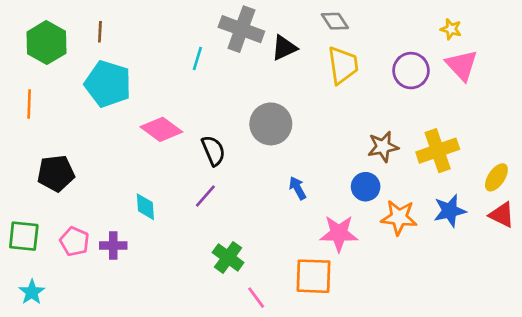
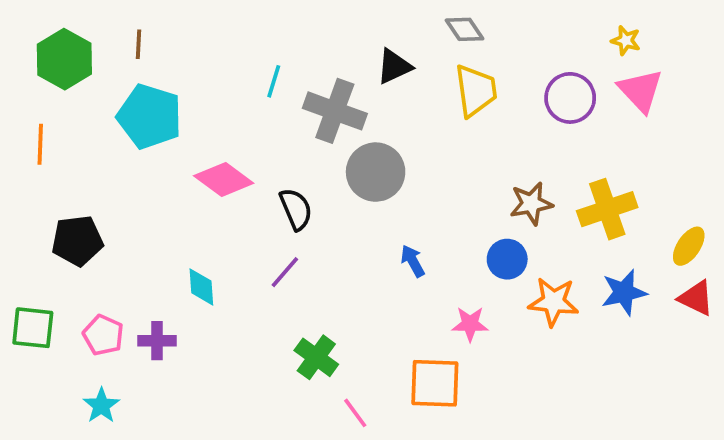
gray cross: (241, 29) -> (335, 111), moved
pink star: (339, 233) -> (470, 324), size x0.7
cyan star: (32, 292) -> (101, 406), moved

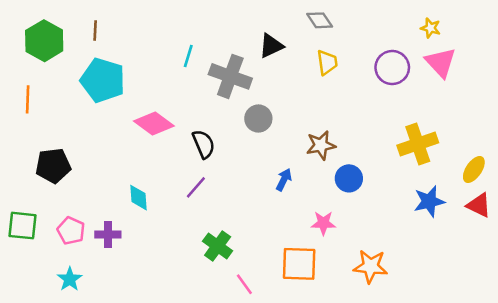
yellow trapezoid: (476, 91) -> (327, 62), size x0.7
gray circle: (376, 172) -> (258, 119), size x0.7
brown star: (531, 204) -> (321, 145), moved
blue arrow: (413, 261) -> (284, 180), turned 55
orange star: (553, 302) -> (371, 266), moved

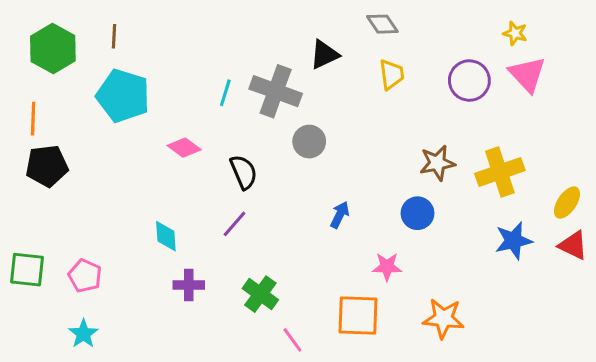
cyan line: (188, 56) -> (225, 93), moved
pink diamond: (154, 124) -> (184, 148), size x0.7
brown star: (321, 145) -> (437, 163), moved
black pentagon: (53, 166) -> (47, 166), moved
purple cross: (108, 235) -> (189, 285), moved

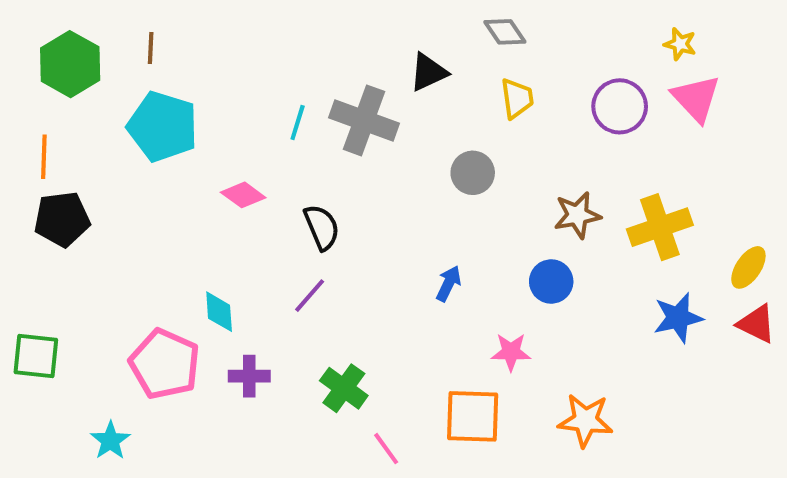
gray circle: (309, 142) -> (473, 173), moved
pink pentagon: (85, 276) -> (165, 364), moved, size x1.6

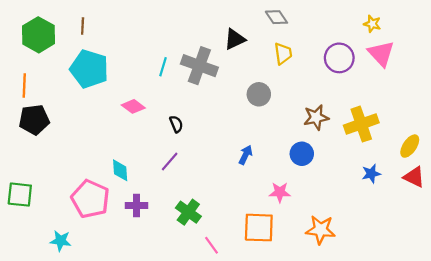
black semicircle: (322, 227) -> (176, 124), size x0.7
blue star: (678, 318) -> (371, 174), size x0.7
cyan star: (110, 441) -> (61, 241), turned -30

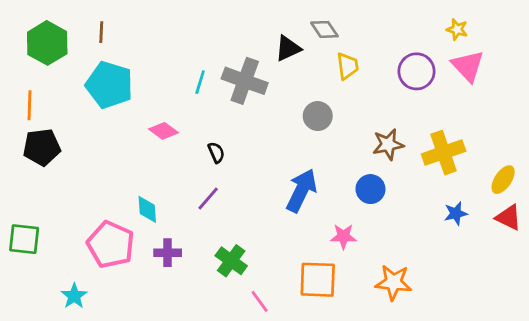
gray diamond: (276, 17) -> (324, 29), moved
blue arrow: (246, 155) -> (301, 190), size x1.8
cyan star: (61, 241) -> (74, 296), turned 30

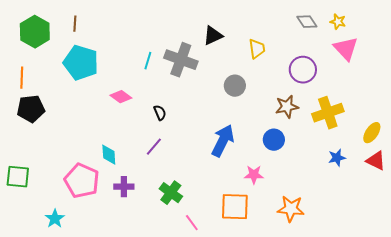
gray diamond: (324, 29) -> (307, 22), moved
purple circle: (416, 71) -> (303, 70), moved

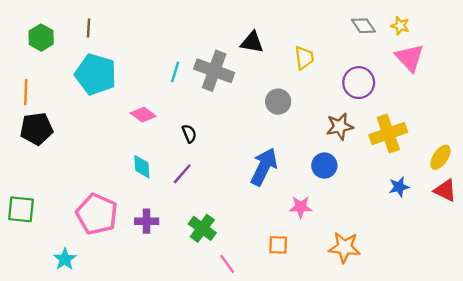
green hexagon: (35, 32) -> (41, 38), size x0.7
black triangle: (213, 36) -> (252, 42), turned 35
cyan diamond: (109, 155) -> (142, 167), moved
orange square: (235, 207) -> (278, 245), size x0.6

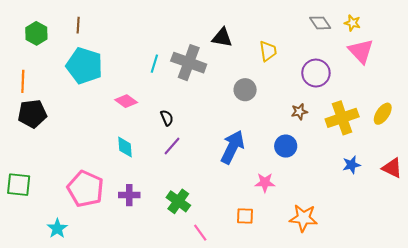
brown star: (340, 126) -> (299, 112), size x0.7
yellow ellipse: (440, 157) -> (383, 114), moved
purple line: (182, 174) -> (172, 146), moved

